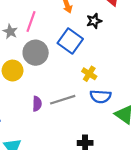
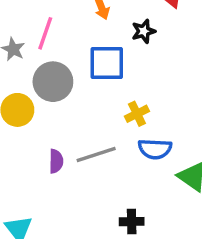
blue square: (70, 41) -> (107, 63), turned -35
yellow cross: (89, 74) -> (137, 114), turned 32

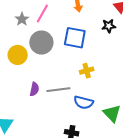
black star: (144, 31) -> (109, 26), moved
blue semicircle: (155, 149) -> (84, 102), moved

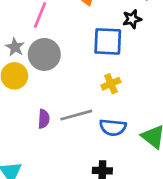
gray star: (22, 19) -> (15, 47), moved
blue square: (75, 38) -> (108, 41), moved

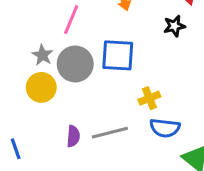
blue square: (108, 41) -> (118, 55), moved
blue semicircle: (113, 127) -> (165, 128), moved

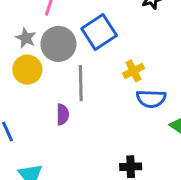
blue square: (118, 55) -> (99, 32), turned -32
gray line: (110, 133) -> (81, 83), moved, turned -72

